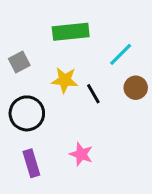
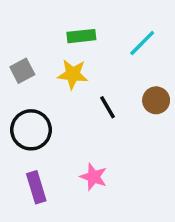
green rectangle: (71, 32) -> (81, 36), size x0.7
cyan line: (121, 54) -> (142, 43), moved
yellow star: (65, 80) -> (73, 74), moved

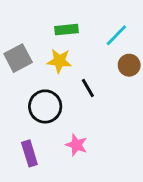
gray square: (22, 71) -> (18, 58), size x1.4
brown circle: (156, 100) -> (129, 65), moved
black circle: (31, 130) -> (45, 106), moved

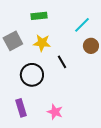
green rectangle: (66, 30) -> (39, 16), moved
pink star: (76, 145) -> (55, 112), moved

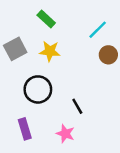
green rectangle: (39, 16) -> (46, 19), turned 49
black line: (62, 62) -> (77, 106), moved

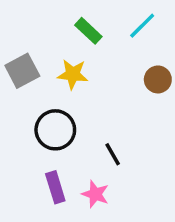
green rectangle: (46, 19) -> (88, 31), moved
cyan line: (98, 30) -> (142, 26), moved
purple rectangle: (25, 129) -> (55, 187), moved

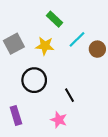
cyan line: (142, 26) -> (77, 39), moved
purple rectangle: (55, 187) -> (16, 115), moved

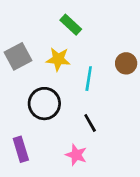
cyan line: (77, 39) -> (89, 79), moved, turned -36

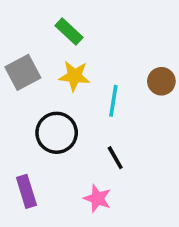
green rectangle: (71, 25) -> (69, 32), moved

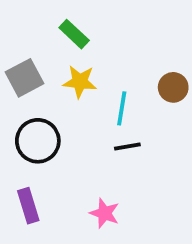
black circle: (57, 133) -> (38, 141), moved
black line: (115, 158) -> (127, 147), moved, turned -70

